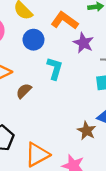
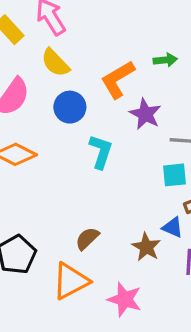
orange L-shape: (65, 21) -> (118, 79), turned -68
brown semicircle: (24, 91) -> (87, 238), moved

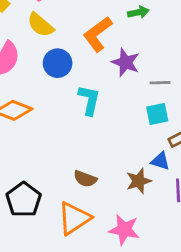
brown semicircle: (87, 238) -> (85, 179), turned -110
brown star: (146, 247) -> (139, 181), turned 30

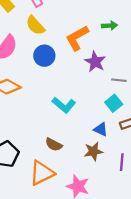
cyan L-shape: (89, 100) -> (64, 105), moved, turned 110
cyan square: (157, 114) -> (114, 103), turned -35
blue triangle: (160, 161) -> (101, 129), moved

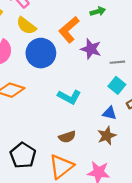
blue circle: (44, 56) -> (41, 53), size x1.4
brown semicircle: (54, 145) -> (67, 137), turned -35

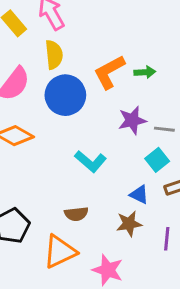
green arrow: (98, 11) -> (145, 72), moved
yellow semicircle: (26, 26) -> (54, 55), turned -144
purple star: (91, 49) -> (132, 120), moved, turned 30

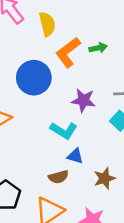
yellow semicircle: (54, 55) -> (47, 24), moved
purple star: (132, 120) -> (83, 100), moved, turned 30
blue triangle: (139, 195) -> (75, 156), moved

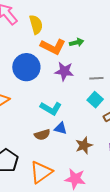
orange L-shape: (68, 52) -> (53, 47), turned -115
purple star: (83, 100) -> (64, 71), moved
brown semicircle: (58, 177) -> (42, 135), moved

